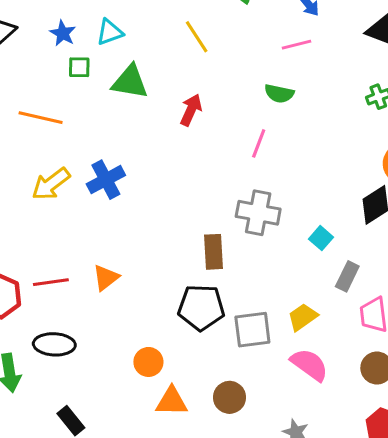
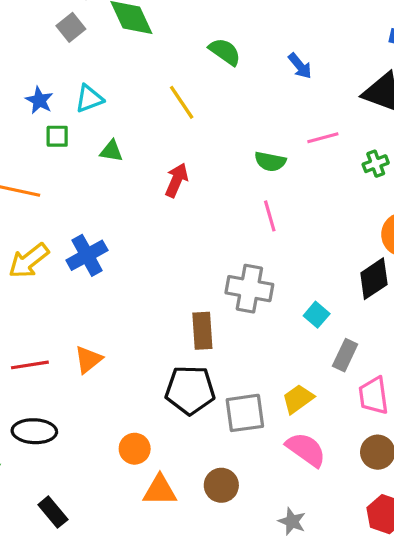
pink line: (297, 45) -> (323, 138), moved
green triangle: (130, 82) -> (111, 151), size x0.6
pink line: (259, 143) -> (270, 216), moved, turned -36

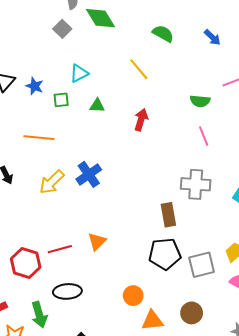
blue star: (39, 100) -> (35, 86), moved

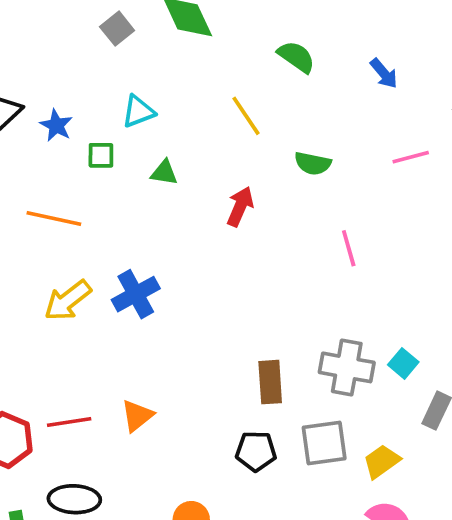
green semicircle: (200, 101) -> (313, 163), moved
gray cross: (196, 184) -> (347, 367), moved
black pentagon: (165, 254) -> (256, 451), size x0.7
gray square: (202, 265) -> (324, 443), moved

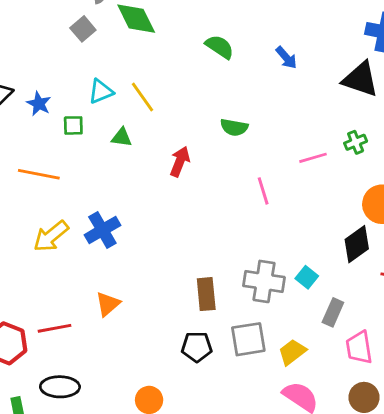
yellow line: (246, 116) -> (143, 97), moved
pink line: (411, 157) -> (313, 158), moved
orange triangle: (137, 416) -> (108, 304), moved

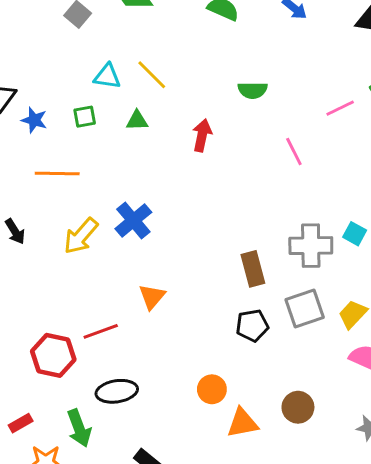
cyan triangle: (101, 91) -> (107, 76), turned 40
blue star: (39, 104) -> (34, 120), moved

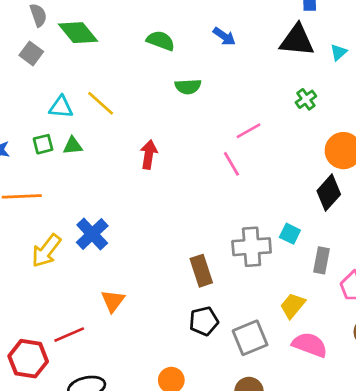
green semicircle: (253, 90) -> (188, 87), moved
pink line: (340, 108) -> (249, 131), moved
green triangle: (137, 120) -> (73, 146), moved
gray square: (305, 309) -> (250, 338), moved

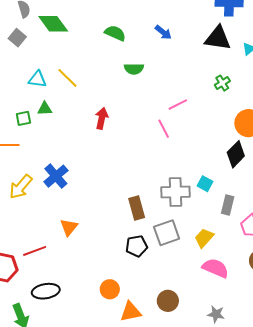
green square: (43, 144) -> (23, 118), moved
gray square: (250, 338) -> (167, 233), moved

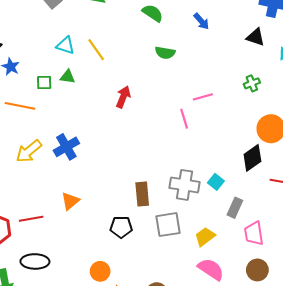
black triangle: (218, 38) -> (256, 37), size x0.7
black pentagon: (137, 246) -> (121, 227), moved

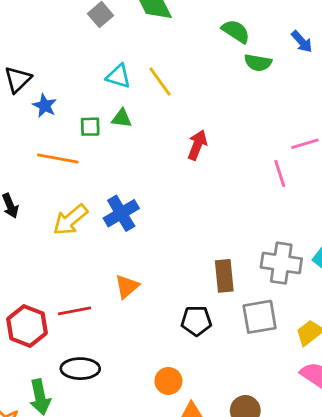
green semicircle: (165, 53) -> (258, 63), moved

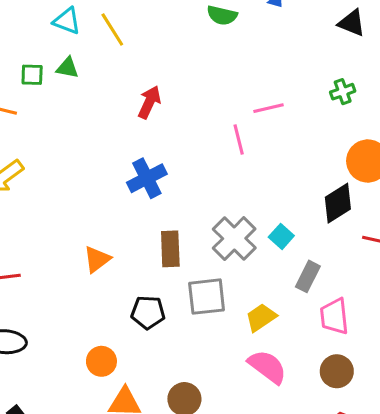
blue cross: (121, 213) -> (147, 178), moved
gray cross: (281, 263) -> (234, 238), turned 33
orange triangle: (127, 286) -> (97, 259), moved
black pentagon: (196, 321) -> (148, 312), moved

